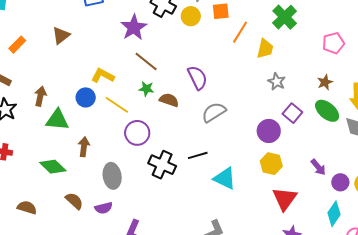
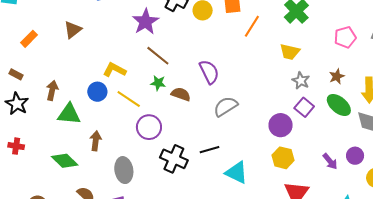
yellow trapezoid: (265, 49) -> (290, 52), moved, turned 90
gray star: (277, 82) -> (301, 81), moved
purple circle: (340, 182) -> (355, 156), moved

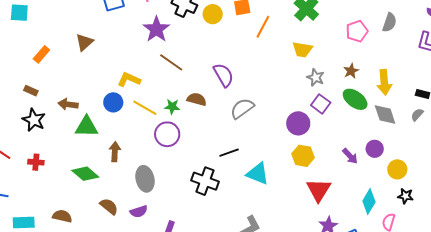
green star: (158, 83) -> (172, 107), moved
brown arrow: (52, 90) -> (68, 104), turned -90
black cross: (174, 159) -> (205, 181), moved

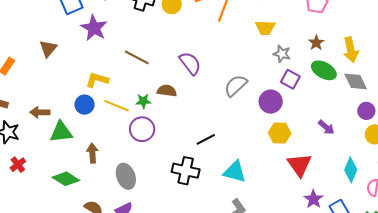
purple star: (156, 29) -> (94, 28), moved
gray semicircle: (242, 108) -> (236, 86), moved
purple circle: (375, 149) -> (366, 111), moved
red cross: (36, 162) -> (18, 165), moved, turned -35
cyan triangle: (258, 174) -> (235, 172), moved

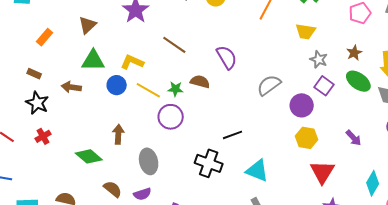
green triangle: (61, 132) -> (93, 61), moved

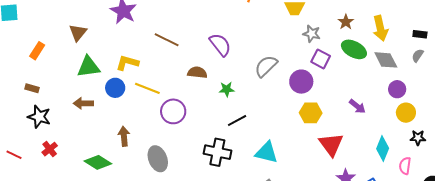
brown arrow: (71, 87) -> (83, 103), moved
green star: (175, 89) -> (227, 89), moved

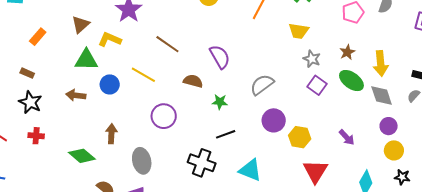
yellow L-shape: (127, 63) -> (110, 39), moved
purple circle: (301, 82) -> (274, 120), moved
yellow line: (147, 88) -> (143, 75), moved
red cross: (50, 149) -> (36, 136), turned 35

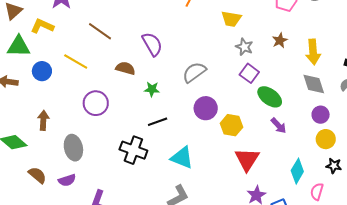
green ellipse: (351, 81) -> (270, 97), moved

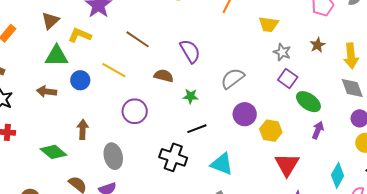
purple arrow: (279, 126) -> (318, 130), turned -114

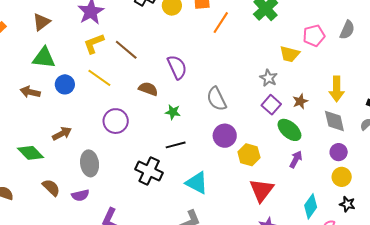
yellow trapezoid: (269, 24) -> (290, 54), moved
yellow L-shape: (80, 35) -> (94, 44), moved, turned -50
brown star: (318, 45) -> (300, 101), moved
gray semicircle: (233, 78) -> (216, 99), turned -85
brown arrow: (83, 129) -> (62, 134), turned 54

